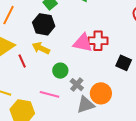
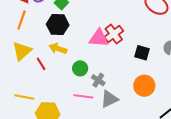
red cross: (98, 41) -> (114, 34), turned -30
orange circle: (101, 93) -> (144, 86), moved
pink line: (49, 94) -> (83, 96), moved

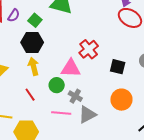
pink triangle: (99, 38) -> (71, 68), moved
yellow arrow: (58, 49) -> (34, 66), turned 60
red line: (41, 64) -> (30, 95), moved

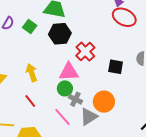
black hexagon: (32, 42) -> (60, 34), moved
green circle: (57, 85) -> (65, 88), moved
orange circle: (121, 100) -> (104, 102), moved
pink line: (61, 113) -> (63, 117), turned 48

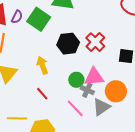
green square: (30, 27) -> (39, 19), size x1.6
black hexagon: (60, 34) -> (68, 44), moved
pink triangle: (69, 72) -> (94, 77), moved

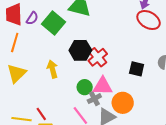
red cross: (95, 42) -> (98, 57), moved
gray cross: (87, 90) -> (94, 99), turned 32
red line: (42, 94) -> (41, 114), moved

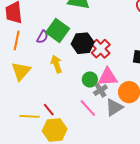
purple semicircle: (32, 18) -> (42, 37), moved
green square: (54, 23) -> (58, 31), moved

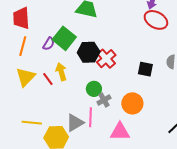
pink triangle: (108, 77) -> (120, 132), moved
gray triangle: (114, 107) -> (75, 123), moved
pink line: (88, 108) -> (90, 117), turned 42
red line: (49, 110) -> (48, 79), moved

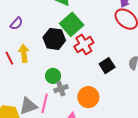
green square: (64, 38) -> (72, 24), moved
red cross: (106, 59) -> (84, 44), moved
black square: (145, 69) -> (107, 66), turned 35

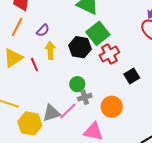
yellow arrow: (24, 53) -> (50, 50), moved
pink line: (45, 103) -> (68, 111), turned 30

